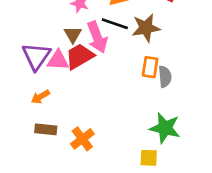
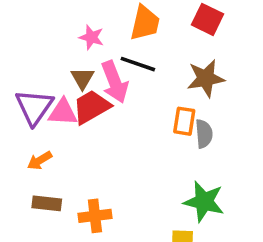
brown star: (146, 28) -> (206, 78), moved
orange cross: (82, 139) -> (95, 216), turned 30

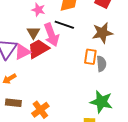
pink triangle: (63, 112) -> (22, 52), turned -30
orange cross: (95, 216) -> (40, 110), turned -30

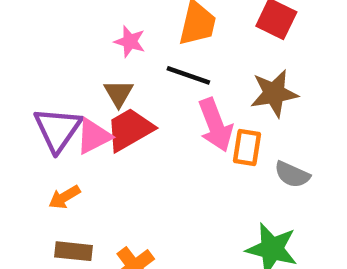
pink arrow: (51, 35) -> (215, 125), moved
gray semicircle: (101, 64) -> (292, 175), moved, turned 119

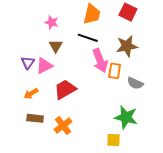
pink star: (130, 42) -> (52, 22), moved
purple triangle: (58, 129) -> (28, 63), size x0.6
red trapezoid: (130, 129) -> (65, 89), moved

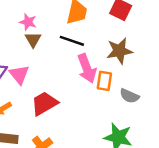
brown triangle: (56, 46) -> (33, 40), moved
pink triangle: (44, 66) -> (19, 75), turned -42

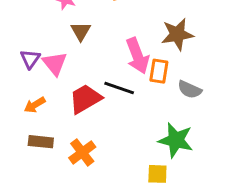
brown triangle: (33, 40) -> (81, 31), moved
black line: (72, 41) -> (119, 88), moved

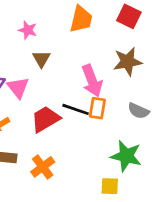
orange rectangle: (159, 71) -> (97, 108), moved

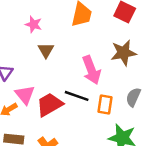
pink triangle: (18, 88) -> (25, 95), moved
orange rectangle: (97, 108) -> (105, 105), moved
gray semicircle: (138, 111) -> (133, 97), turned 90

